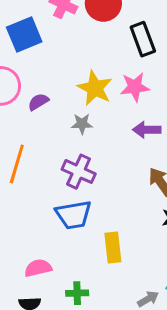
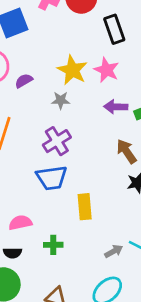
pink star: (135, 87) -> (106, 70), turned 30
purple cross: (79, 172) -> (57, 141), turned 32

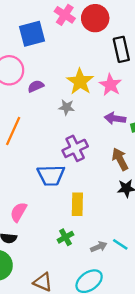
purple cross: (57, 141) -> (75, 148), moved
pink semicircle: (20, 223) -> (19, 212), turned -54
green cross: (53, 245) -> (65, 237), moved, turned -35

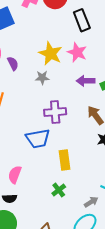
purple semicircle: (36, 86) -> (13, 64), turned 96
purple cross: (75, 148) -> (55, 112), turned 30
gray arrow: (99, 247) -> (91, 202), moved

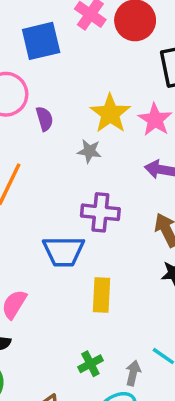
green cross: (59, 190) -> (90, 364), moved
gray arrow: (91, 202) -> (133, 373), turned -56

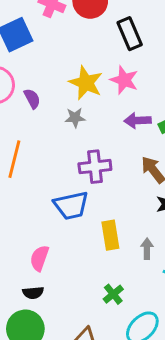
gray arrow: (133, 373) -> (147, 249), moved

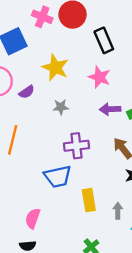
yellow star: (86, 83) -> (55, 68), moved
purple semicircle: (32, 99) -> (27, 92), turned 84

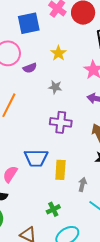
yellow star: (55, 68) -> (58, 53), size x0.7
blue trapezoid: (58, 177) -> (36, 158), moved

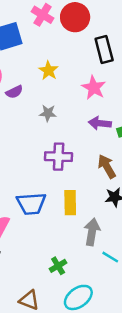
yellow rectangle: (60, 170) -> (70, 203), moved
gray arrow: (82, 185) -> (92, 232), size x1.5

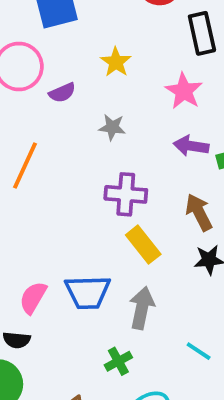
yellow rectangle: (70, 203) -> (143, 245), moved, turned -40
blue trapezoid: (31, 204) -> (88, 292), moved
gray arrow: (92, 232) -> (142, 308), moved

